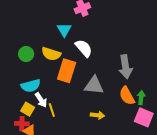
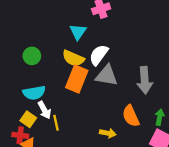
white semicircle: (84, 48) -> (99, 55), turned -108
yellow semicircle: (51, 54) -> (73, 58), moved
gray triangle: (94, 85) -> (107, 76), moved
orange semicircle: (127, 96) -> (131, 116), moved

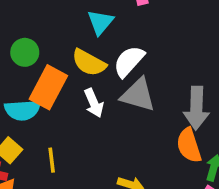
orange rectangle: (77, 79) -> (48, 87), moved
white arrow: (44, 110) -> (94, 103), moved
orange semicircle: (131, 116) -> (189, 145), moved

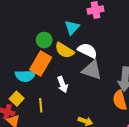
green circle: (25, 52) -> (44, 40), moved
white semicircle: (129, 61) -> (87, 51), turned 72
white arrow: (94, 103) -> (63, 85), moved

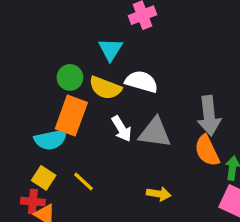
gray triangle: (92, 70) -> (155, 133), moved
white arrow: (63, 85) -> (122, 129), moved
yellow line: (41, 105) -> (84, 182), turned -32

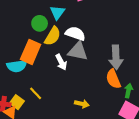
green circle: (70, 77) -> (40, 23), moved
yellow semicircle: (105, 88) -> (53, 36), turned -84
gray triangle: (155, 133) -> (78, 51), moved
yellow square: (44, 178) -> (17, 102), moved

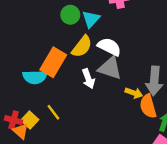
green circle: (40, 23) -> (70, 15), moved
yellow arrow: (82, 104) -> (134, 93), moved

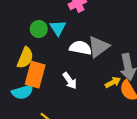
yellow semicircle: (82, 46) -> (25, 58), moved
gray triangle: (110, 68) -> (98, 47), moved, turned -40
yellow arrow: (134, 93) -> (113, 82), turned -32

